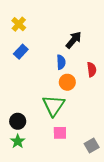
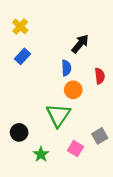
pink square: (60, 133) -> (76, 149), moved, turned 32
green star: (18, 141) -> (41, 154), moved
gray square: (92, 146) -> (100, 136), moved

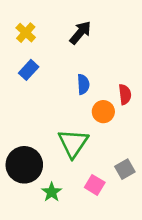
black arrow: (80, 44) -> (80, 33), moved
orange circle: (73, 90) -> (103, 112), moved
black circle: (19, 132) -> (24, 165), size x1.6

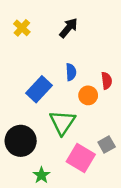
blue rectangle: (29, 70) -> (39, 89), moved, size x1.5
pink square: (95, 185) -> (81, 158), size x1.6
green star: (52, 192) -> (41, 175), moved

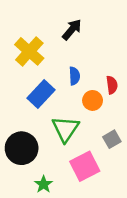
yellow cross: (22, 28) -> (29, 51), moved, size x1.6
gray square: (107, 145) -> (112, 139), moved
pink square: (81, 158) -> (85, 166), turned 32

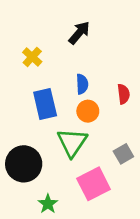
yellow cross: (29, 51) -> (32, 57), size x0.6
blue rectangle: (41, 94) -> (45, 104), turned -56
orange circle: (93, 100) -> (88, 111), moved

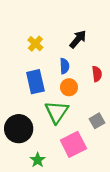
black arrow: (79, 33) -> (78, 39), moved
yellow cross: (32, 57) -> (35, 44), moved

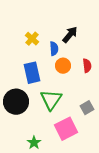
blue semicircle: (65, 66) -> (54, 49), moved
orange circle: (69, 87) -> (63, 66), moved
black circle: (19, 129) -> (16, 102), moved

